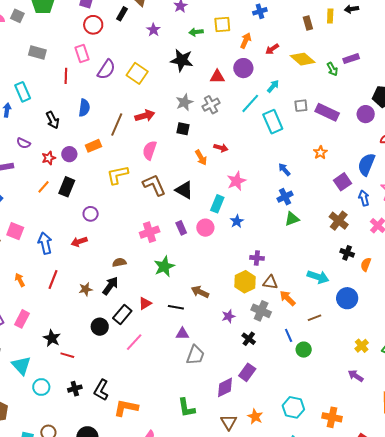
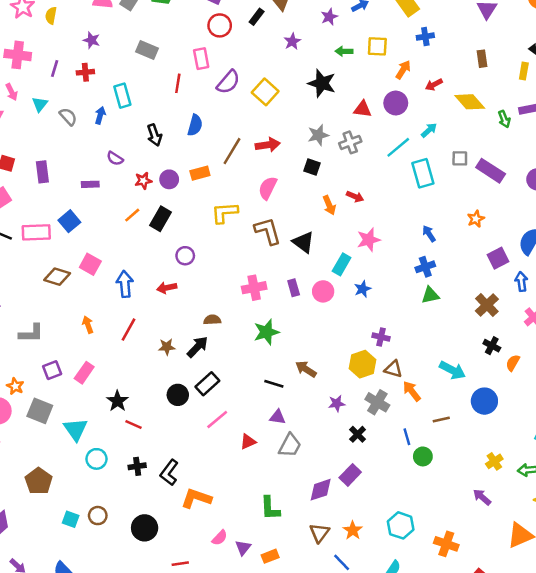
yellow rectangle: (330, 16) -> (524, 71), moved
red triangle: (145, 303) -> (248, 442), moved

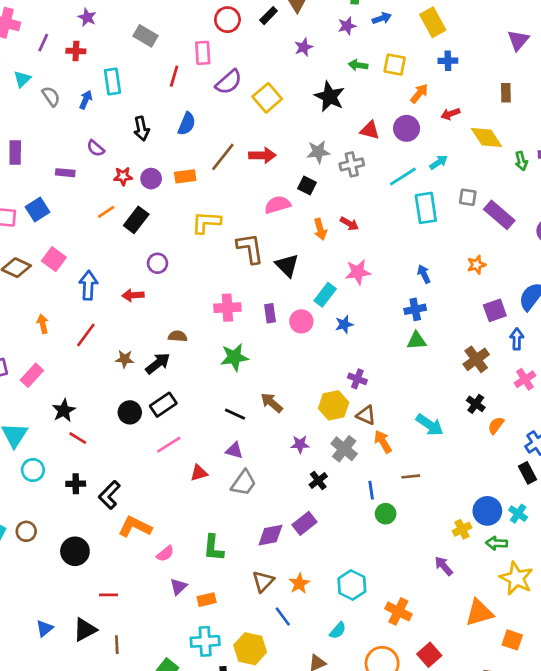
pink semicircle: (268, 188) -> (277, 205), moved, turned 40
blue circle: (484, 401) -> (487, 511), moved
pink semicircle: (220, 538) -> (165, 554), moved

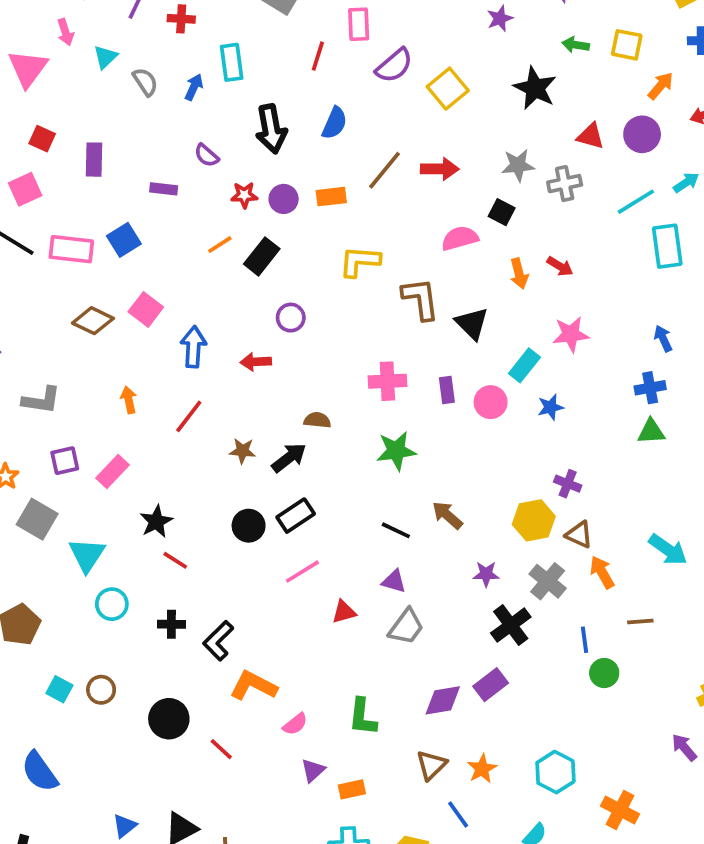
black arrow: (141, 129) -> (271, 129), size x1.4
black cross: (318, 481) -> (511, 625), size x1.5
red line: (108, 595) -> (221, 749), moved, turned 42

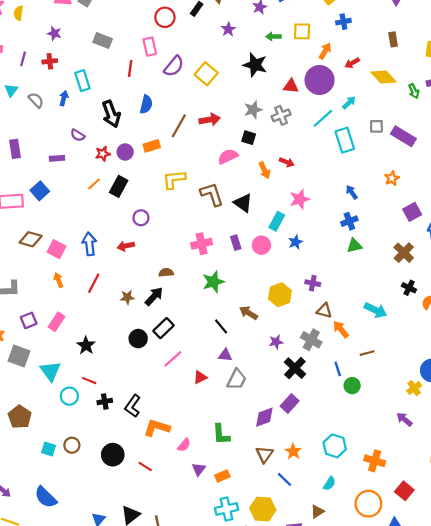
purple circle: (642, 134) -> (320, 80), size x1.4
pink square: (146, 309) -> (56, 249), moved
yellow hexagon: (534, 520) -> (280, 295), moved
black line: (396, 530) -> (221, 326), turned 35
red line: (175, 560) -> (89, 381), moved

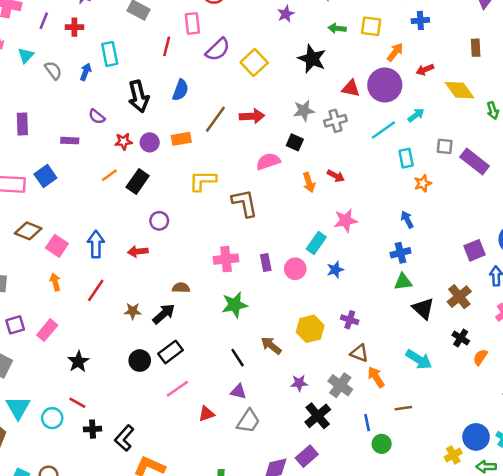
cyan rectangle: (345, 140) -> (406, 158), size x0.7
orange star: (392, 178) -> (423, 183), moved
black triangle: (243, 203) -> (423, 309), moved
cyan triangle: (50, 371) -> (18, 408), moved

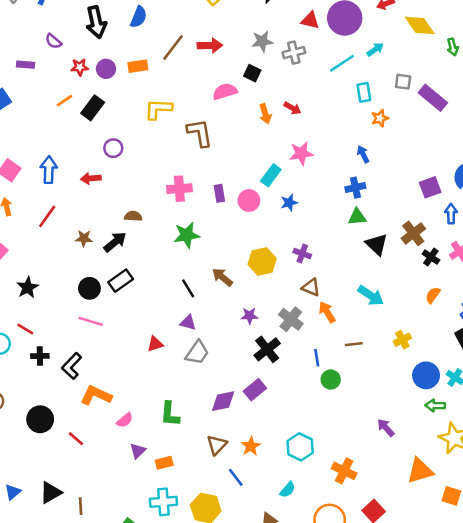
black cross: (461, 338) -> (431, 257), moved
pink line: (177, 389) -> (91, 321), moved, turned 50
yellow cross: (453, 455) -> (402, 340), moved

